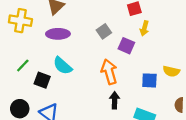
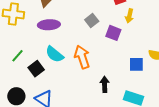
orange arrow: (109, 72) -> (82, 57), moved
black square: (42, 80) -> (36, 69), turned 35

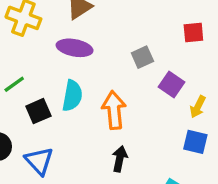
yellow arrow: (129, 16) -> (198, 107), moved
cyan semicircle: (55, 54) -> (72, 96), turned -132
black arrow: (105, 84) -> (120, 159), moved

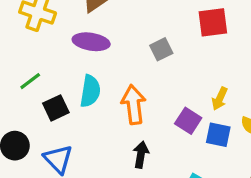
red square: (193, 32) -> (213, 22), size x1.4
purple square: (171, 85) -> (188, 121), moved

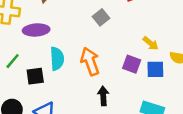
purple ellipse: (91, 42) -> (36, 30), moved
yellow arrow: (220, 99) -> (151, 43), turned -63
black square: (56, 108) -> (35, 76), turned 30

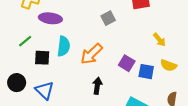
yellow arrow: (151, 43) -> (159, 40), moved
orange arrow: (90, 61) -> (92, 54), turned -125

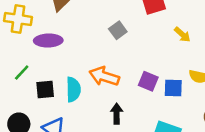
yellow arrow: (159, 40) -> (182, 34), moved
cyan semicircle: (64, 46) -> (73, 89), moved
orange arrow: (92, 54) -> (104, 76), turned 70

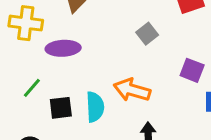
purple square: (148, 81) -> (192, 70), moved

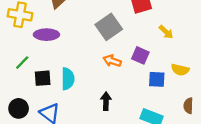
gray square: (147, 34) -> (109, 27), size x1.6
orange arrow: (132, 90) -> (112, 61), moved, size x0.7

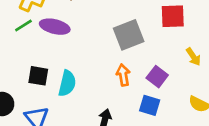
orange arrow: (112, 61) -> (123, 75), turned 48
green line: (22, 63) -> (23, 25), moved
blue square: (157, 79) -> (150, 105), moved

